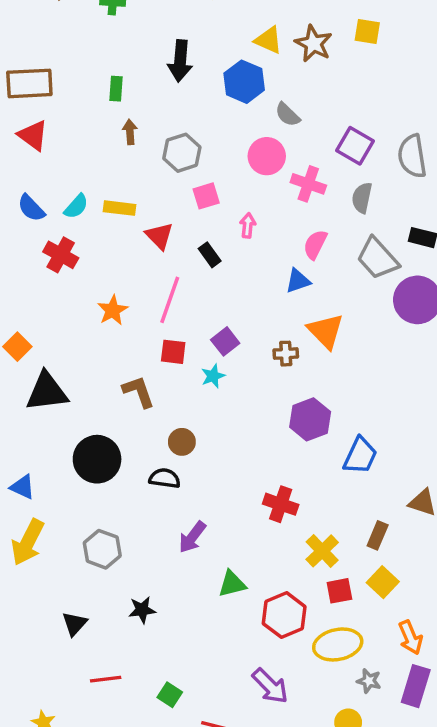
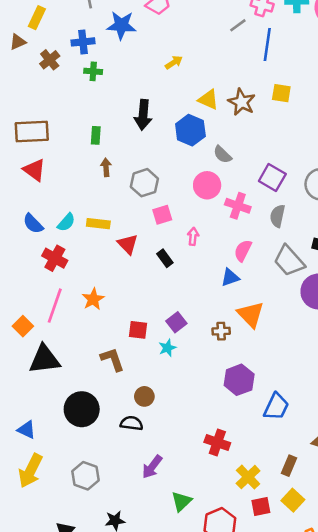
pink line: (170, 300) -> (55, 306), moved
green triangle: (232, 584) -> (181, 501), turned -30

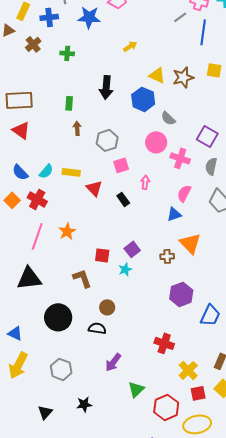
blue cross: (83, 42) -> (49, 17), moved
brown star: (242, 102) -> (183, 77), turned 30
orange square: (23, 326) -> (12, 200), moved

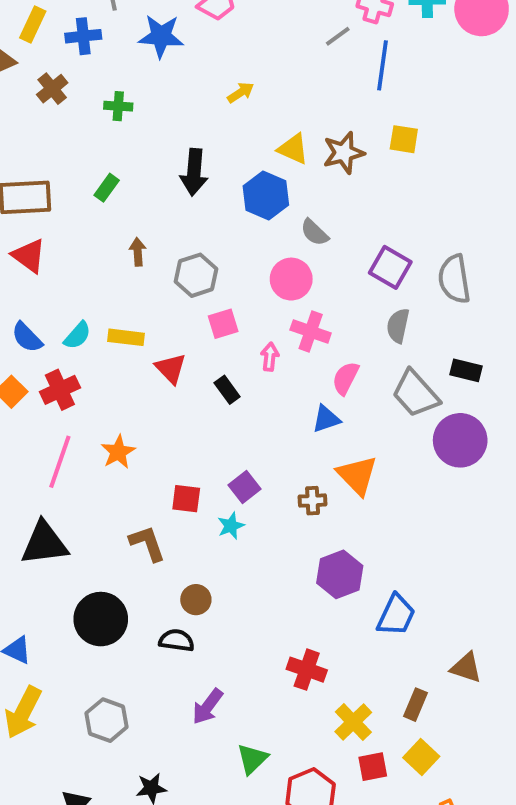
green rectangle: (69, 103) -> (107, 188), moved, turned 32
pink cross: (180, 158) -> (311, 332), moved
red cross: (37, 199) -> (60, 390), turned 36

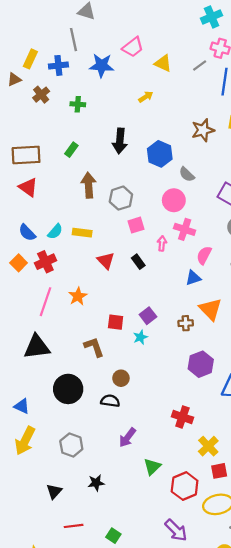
yellow triangle: (293, 149) -> (163, 63), moved
brown arrow: (138, 252) -> (89, 185), size x1.6
red triangle: (171, 368) -> (106, 261), moved

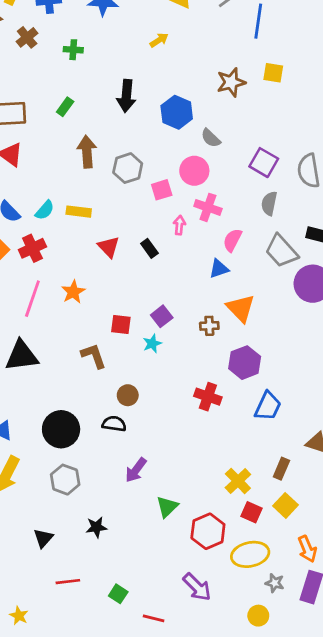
pink square: (136, 225) -> (162, 190), moved
purple hexagon: (201, 364) -> (245, 363), moved
black circle: (68, 389) -> (61, 429), moved
red cross: (182, 417) -> (208, 397), moved
red square: (219, 471) -> (251, 512), turned 35

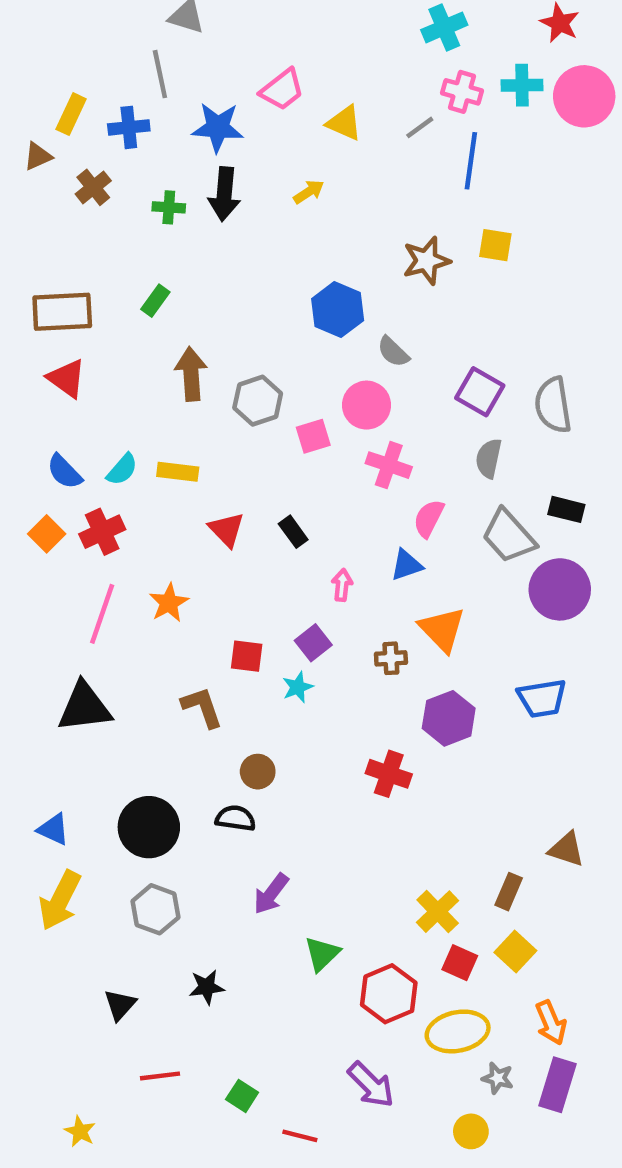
black arrow: (126, 96) -> (224, 194), moved
pink arrow: (179, 225) -> (342, 585), moved
blue trapezoid: (268, 406) -> (542, 698), moved, turned 56

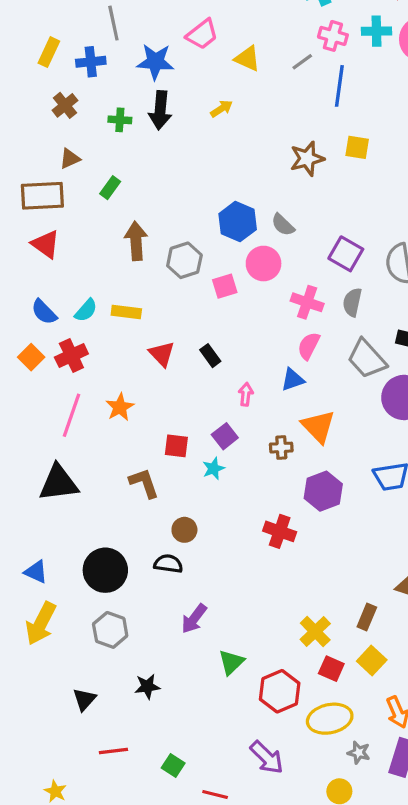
brown triangle: (38, 156) -> (70, 159), moved
blue hexagon: (338, 310) -> (238, 222), moved
pink cross: (389, 465) -> (307, 302), moved

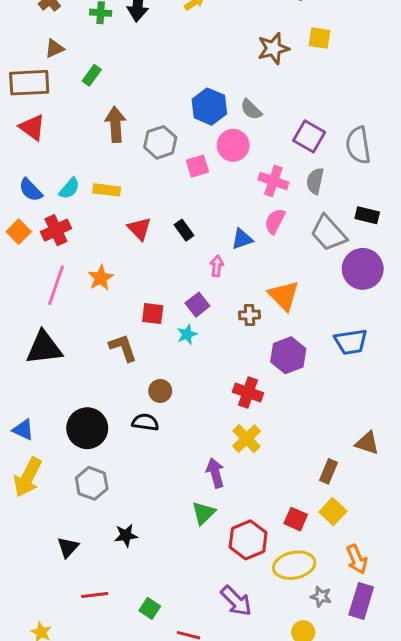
blue triangle: (293, 380) -> (242, 239), moved
purple arrow: (194, 619) -> (215, 473), moved, turned 128
yellow cross: (315, 632) -> (247, 439), moved

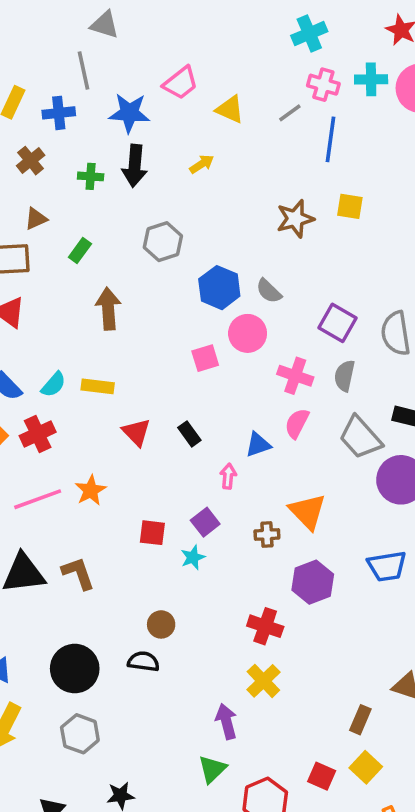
gray hexagon: (160, 142) -> (163, 242), moved
pink line: (56, 285) -> (38, 499), turned 51
brown L-shape: (123, 348) -> (78, 573), moved

